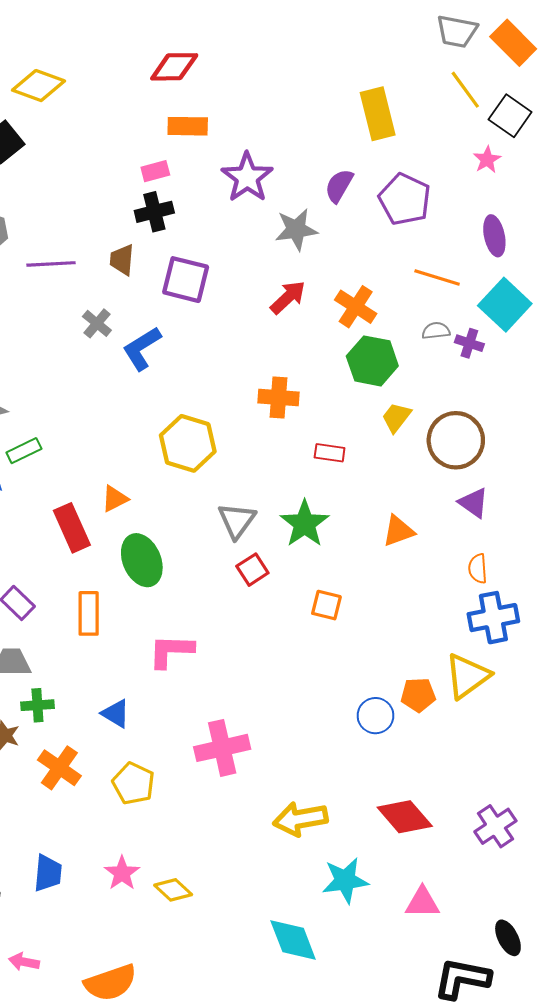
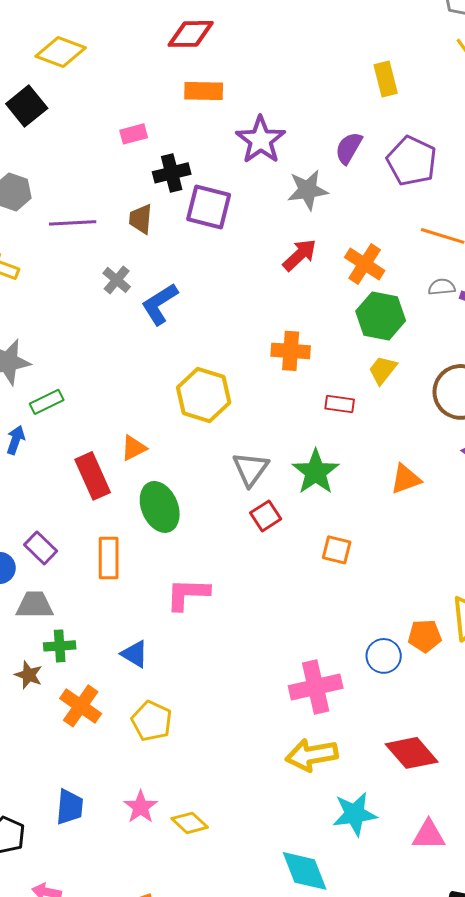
yellow rectangle: (378, 114) -> (386, 79), size x0.7
pink rectangle: (155, 171) -> (134, 134), moved
purple square: (186, 280) -> (209, 207), moved
yellow trapezoid: (396, 417) -> (383, 370), moved
pink cross: (222, 748) -> (316, 687), moved

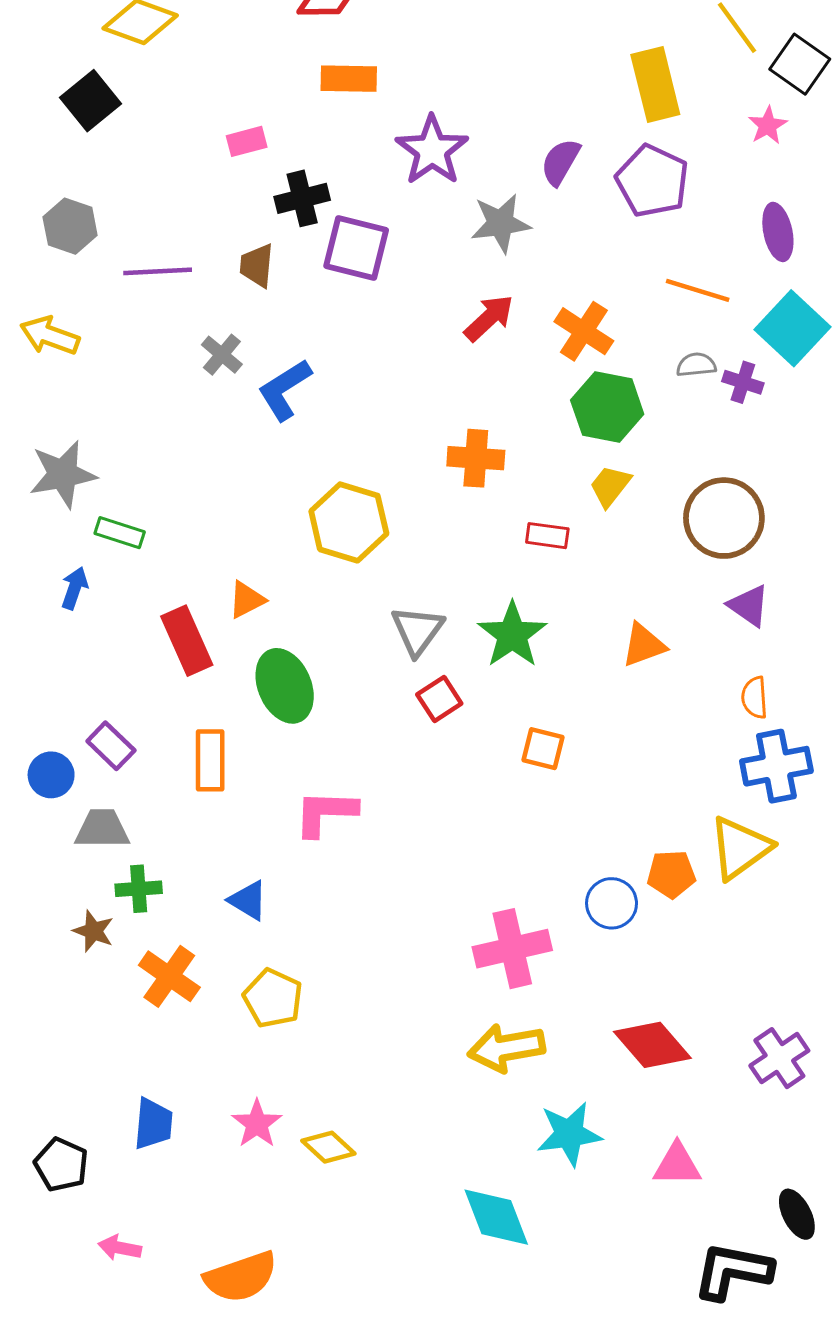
yellow rectangle: (386, 79) -> (655, 85), moved, size x1.4
green rectangle: (47, 402) -> (120, 533), turned 44

